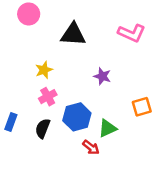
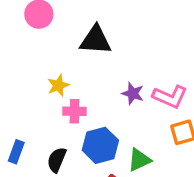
pink L-shape: (132, 33) -> (170, 97), moved
pink cross: (48, 97) -> (75, 111), moved, turned 30

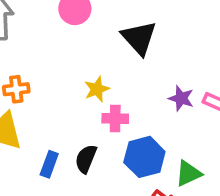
black triangle: (96, 40) -> (139, 38), turned 44
black semicircle: (57, 160) -> (86, 159), moved

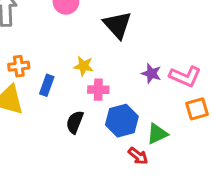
yellow star: (97, 89) -> (84, 66), turned 30
blue rectangle: (49, 164) -> (47, 85), moved

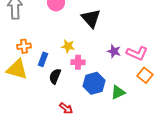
orange square: (197, 109) -> (145, 75), turned -35
black semicircle: (75, 122) -> (55, 76), moved
red arrow: (138, 156) -> (66, 108), moved

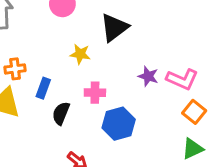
black triangle: (91, 18) -> (114, 27), turned 35
yellow star: (68, 46) -> (80, 54), moved
green triangle: (118, 92) -> (193, 149), moved

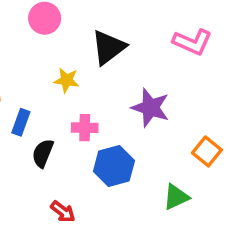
purple star: (148, 76) -> (150, 108), size x1.5
pink L-shape: (182, 79) -> (192, 42), moved
green triangle: (193, 149) -> (176, 197), moved

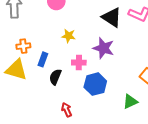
black triangle: (108, 47) -> (112, 17), moved, turned -50
purple star: (150, 108) -> (104, 48), moved
red arrow: (63, 212) -> (67, 110), turned -152

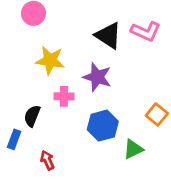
yellow star: (69, 36) -> (50, 60), size x1.5
blue rectangle: (43, 59) -> (14, 139), moved
blue hexagon: (95, 84) -> (103, 126), moved

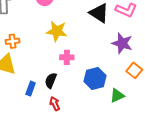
purple star: (97, 77) -> (122, 43), moved
black semicircle: (32, 116) -> (51, 80), moved

